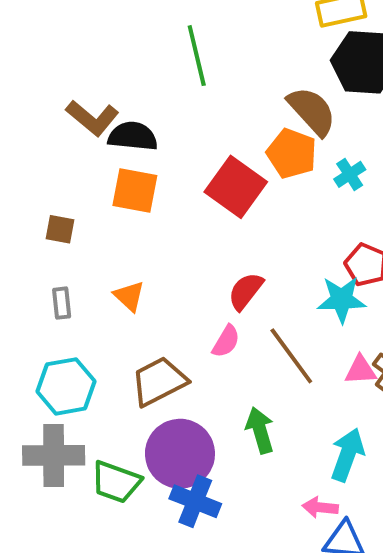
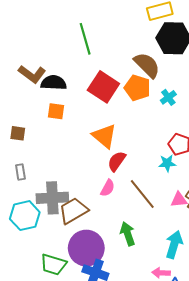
red square: (236, 187) -> (103, 87), moved
orange square: (135, 191) -> (56, 111), size x0.7
orange triangle: (129, 296) -> (104, 136), moved, size x1.5
cyan star: (342, 300) -> (167, 163), size x0.7
gray cross: (54, 455) -> (52, 198), moved

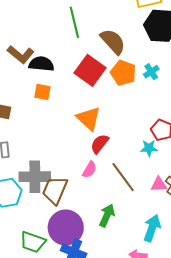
brown semicircle: (147, 65) -> (113, 41), moved
cyan cross: (168, 97) -> (151, 72), moved
brown trapezoid: (73, 211) -> (55, 190), turned -40
green arrow: (128, 234) -> (107, 215), turned 40

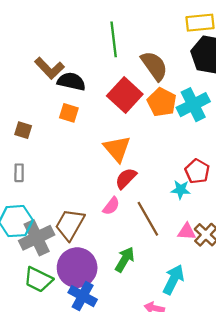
cyan cross: (151, 72) -> (193, 105), size x1.8
gray cross: (35, 177) -> (37, 238), moved, turned -32

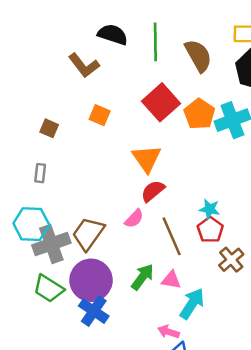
brown semicircle: (154, 66) -> (198, 56), moved
black semicircle: (71, 81) -> (113, 34), moved
red pentagon: (197, 171) -> (210, 230), moved
pink triangle: (187, 232) -> (171, 280), moved

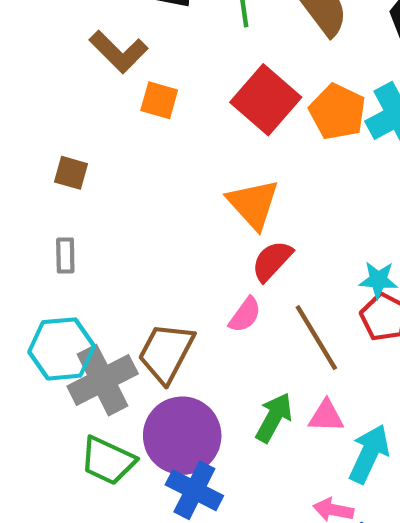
orange square: (100, 115) -> (159, 100), moved

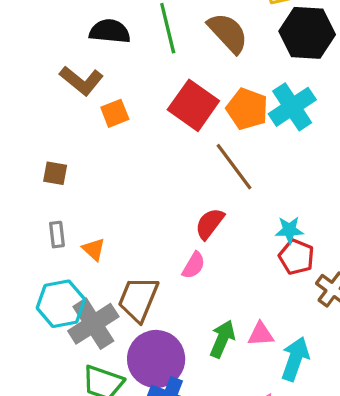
orange square: (159, 100) -> (115, 113), turned -32
orange triangle: (253, 204) -> (94, 249), moved, size x0.6
brown line: (316, 338) -> (234, 167), moved

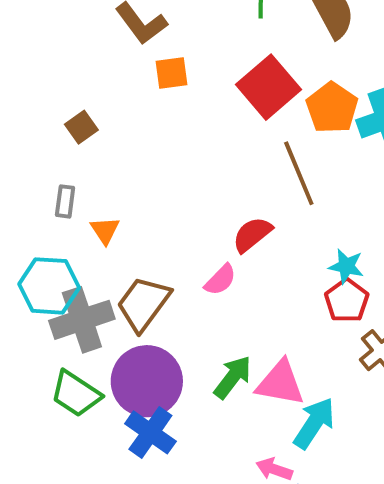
brown square: (55, 173) -> (81, 127), turned 30
pink triangle: (261, 334) -> (280, 383), size x1.5

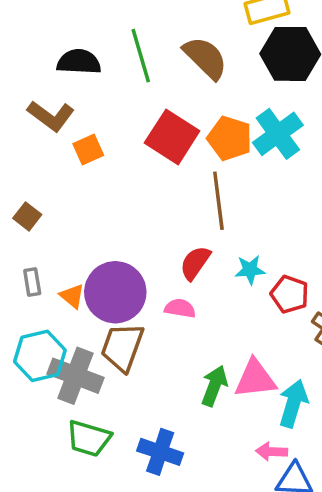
brown line: (299, 173) -> (218, 201), turned 32
cyan star: (346, 266) -> (250, 270), moved
pink semicircle: (220, 280) -> (180, 308), turned -108
gray cross: (82, 320) -> (75, 376), turned -34
purple circle: (147, 381) -> (115, 292), moved

